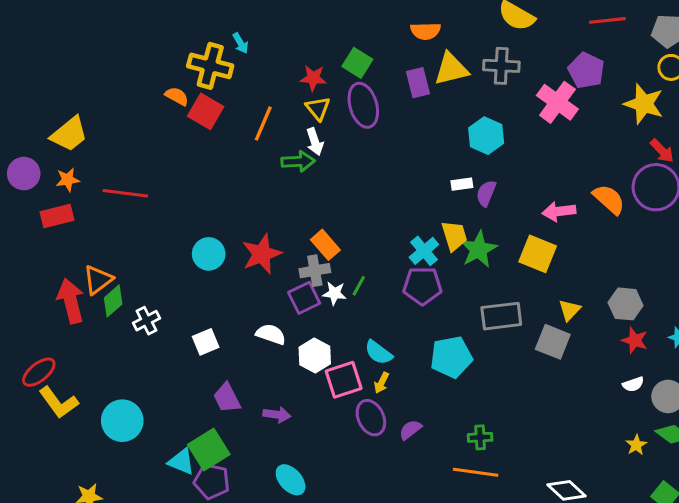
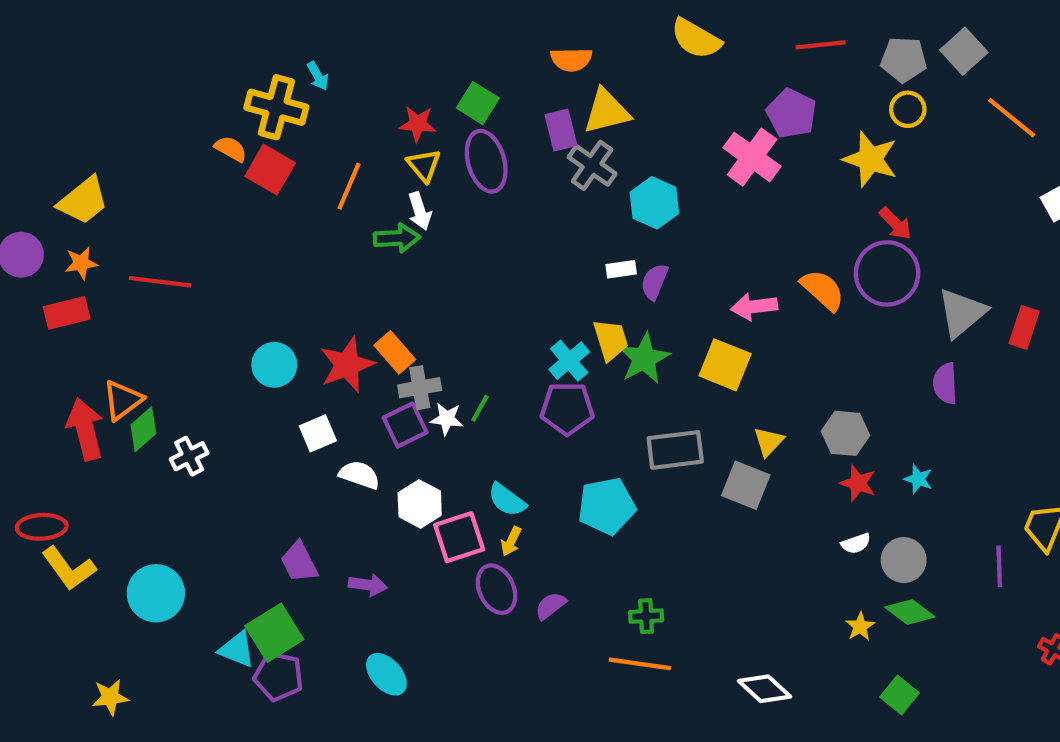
gray cross: (501, 66) -> (592, 165), moved, turned 32
orange rectangle: (325, 245) -> (395, 352), moved
white square: (206, 342) -> (318, 433), moved
red ellipse: (39, 372) -> (42, 527), turned 36

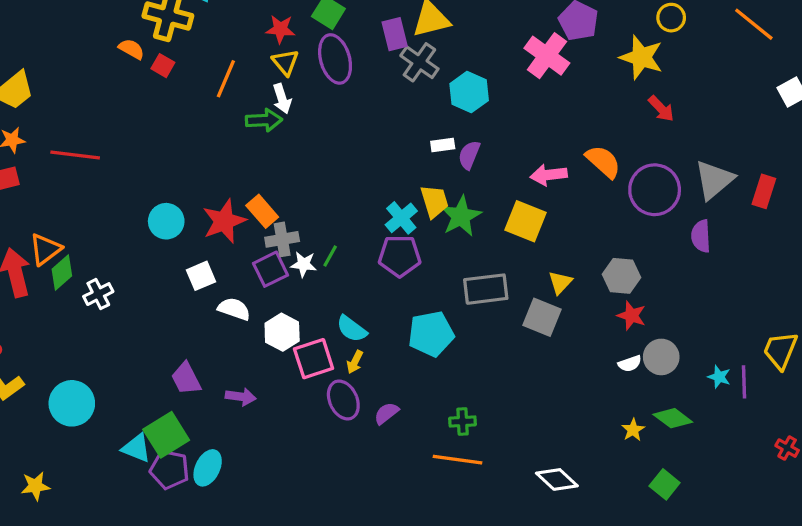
red square: (270, 170) -> (163, 66), size x0.6
purple circle: (887, 273) -> (655, 190), moved
cyan star: (918, 479) -> (719, 377), moved
gray circle: (904, 560) -> (661, 357), moved
cyan ellipse: (386, 674) -> (208, 468), moved, turned 68

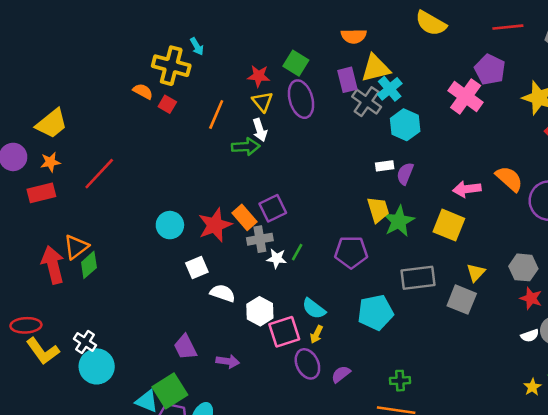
red line: (75, 155) -> (99, 174), turned -54
cyan cross: (401, 218) -> (390, 89), moved
purple square: (270, 269) -> (273, 208), moved
white cross: (98, 294) -> (85, 342), moved, turned -30

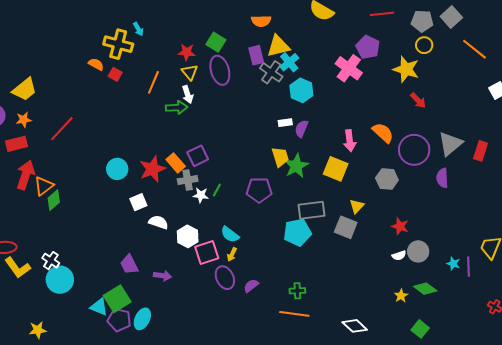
pink arrow: (467, 189) -> (350, 141), turned -90
red arrow: (53, 265) -> (26, 175), moved, turned 32
gray hexagon: (523, 267) -> (387, 179), moved
cyan pentagon: (376, 312) -> (297, 232), moved

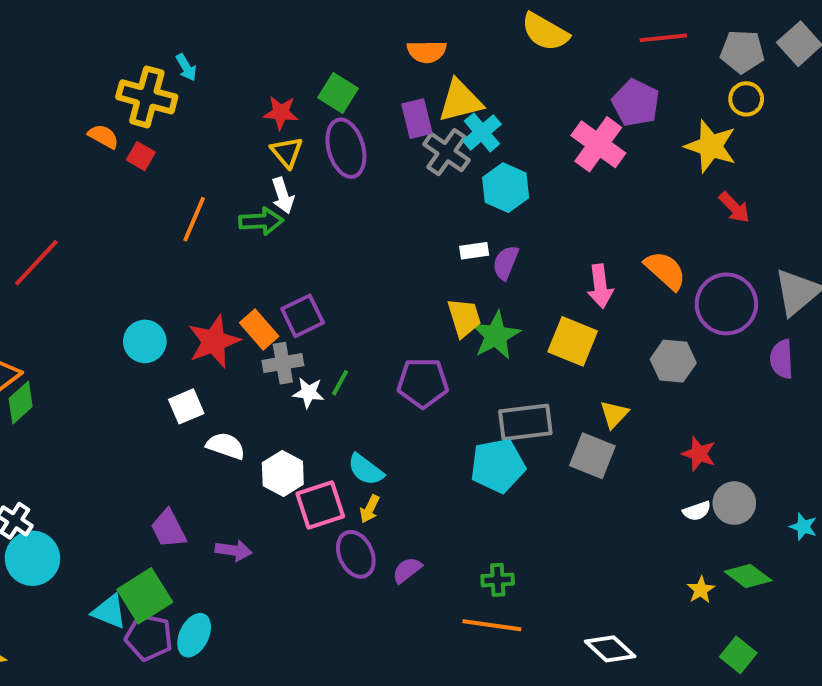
orange line: (153, 82) -> (194, 219), moved

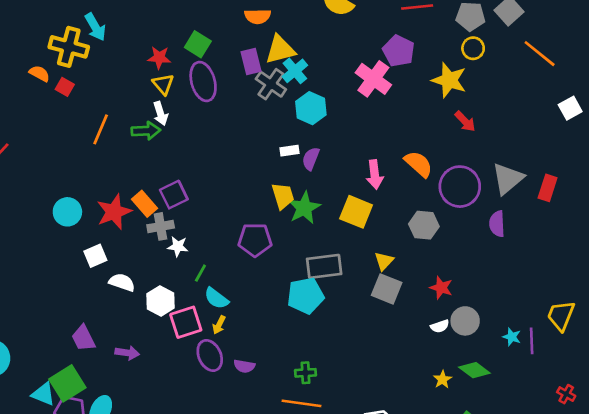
cyan arrow: (186, 67) -> (95, 27), size x1.5
green line: (340, 383) -> (200, 273), moved
gray square: (592, 456) -> (387, 289), moved
purple semicircle: (407, 570) -> (244, 366), turned -132

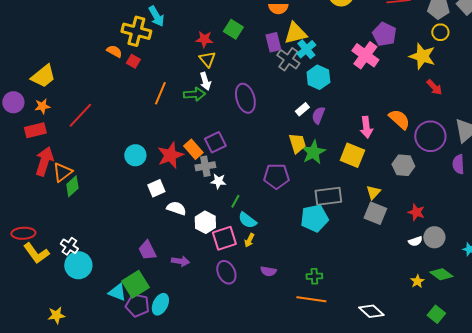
purple ellipse: (203, 81) -> (245, 98), moved
white rectangle: (290, 151) -> (302, 109), turned -32
purple ellipse: (210, 355) -> (226, 272), moved

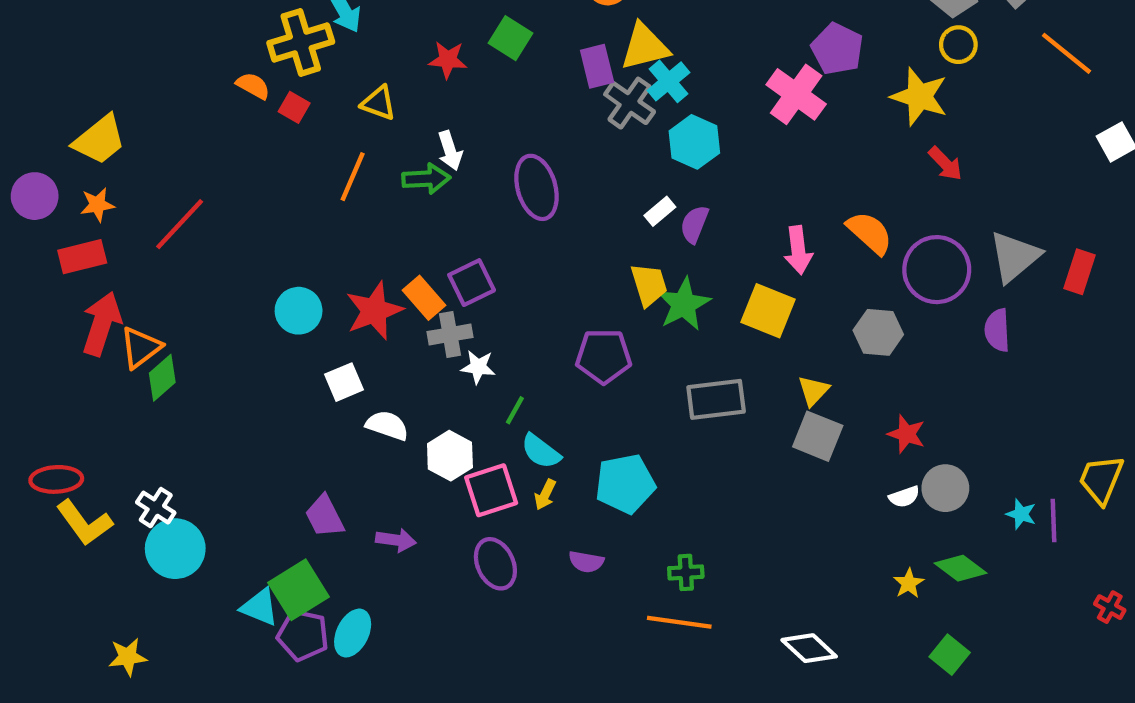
yellow cross: (136, 31) -> (301, 42), turned -32
yellow triangle: (207, 59) -> (379, 103), moved, turned -30
cyan pentagon: (314, 218) -> (625, 484), moved

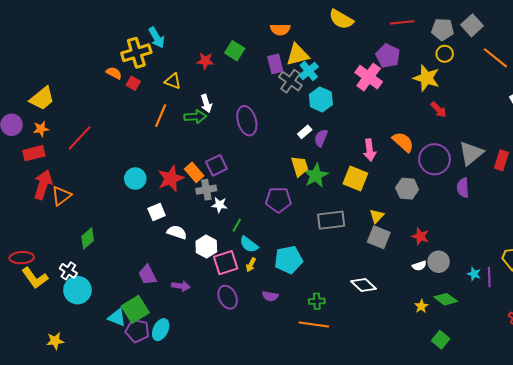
green diamond: (162, 378) -> (88, 238), moved
white diamond: (809, 648) -> (364, 285), moved

